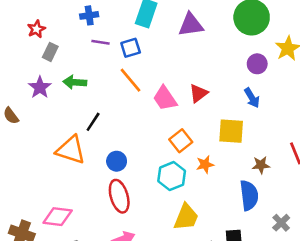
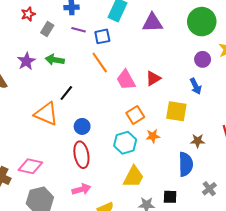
gray rectangle: (50, 52) -> (47, 29), moved

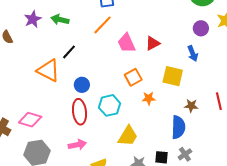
orange line: (100, 63) -> (103, 25), turned 75
cyan hexagon: (125, 143) -> (110, 105), moved
gray cross: (209, 189) -> (185, 154), moved

